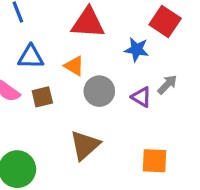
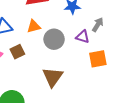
orange triangle: (74, 66) -> (34, 26), turned -32
orange square: (155, 161) -> (98, 59), moved

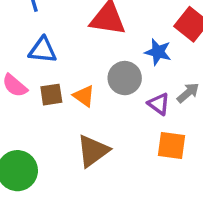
orange triangle: (34, 26) -> (84, 96), moved, turned 32
gray circle: (54, 39) -> (125, 78), moved

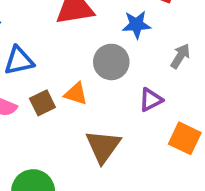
purple triangle: (159, 104) -> (151, 100), moved, turned -45
orange square: (171, 146) -> (185, 138), moved, turned 36

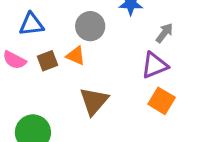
gray circle: (111, 62) -> (90, 26), moved
purple triangle: (151, 100) -> (155, 65), moved, size x1.4

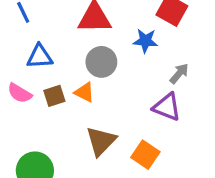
purple triangle: (155, 65) -> (167, 107), turned 40
orange square: (162, 101) -> (145, 155), moved

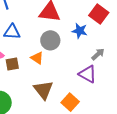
brown square: (54, 96) -> (12, 64), moved
brown triangle: (101, 141) -> (43, 90), turned -30

